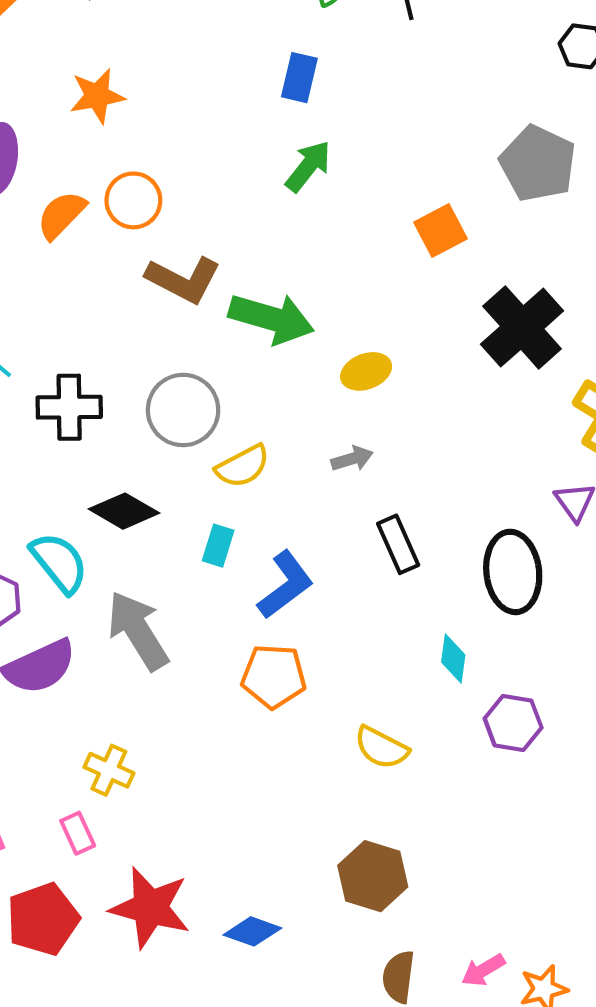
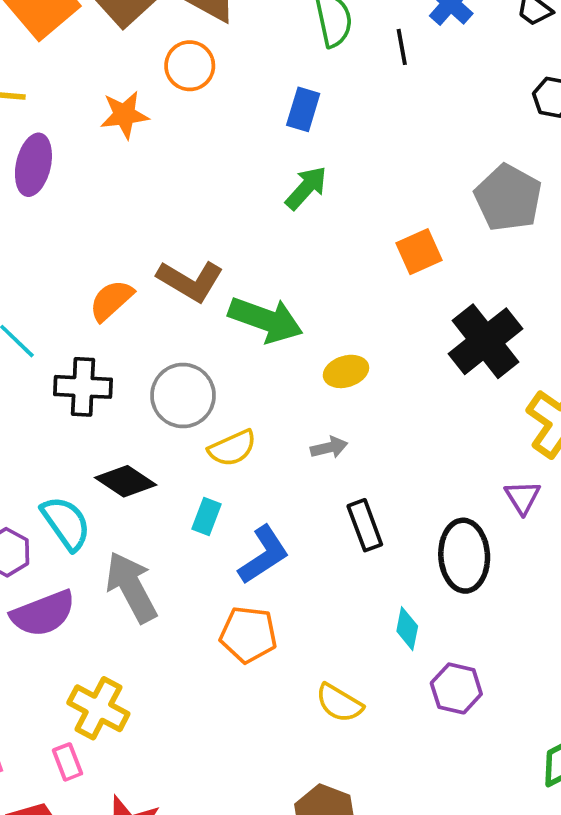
orange circle: (133, 200) -> (190, 66), moved
orange semicircle: (61, 215) -> (111, 300), moved
yellow cross: (109, 770) -> (98, 708), size x1.4

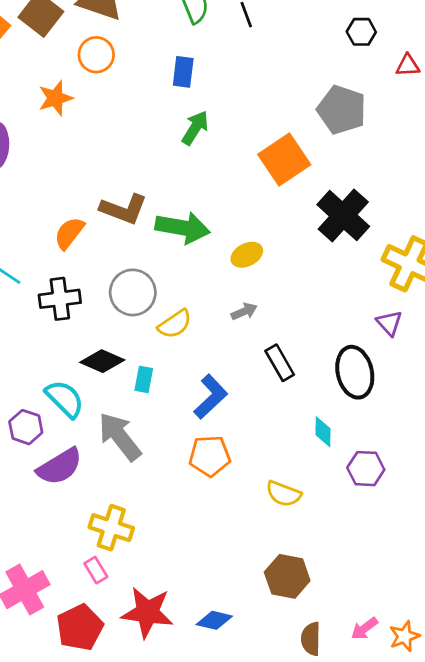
orange square: (419, 252) -> (284, 159), size x1.5
cyan rectangle: (207, 517) -> (144, 379), moved

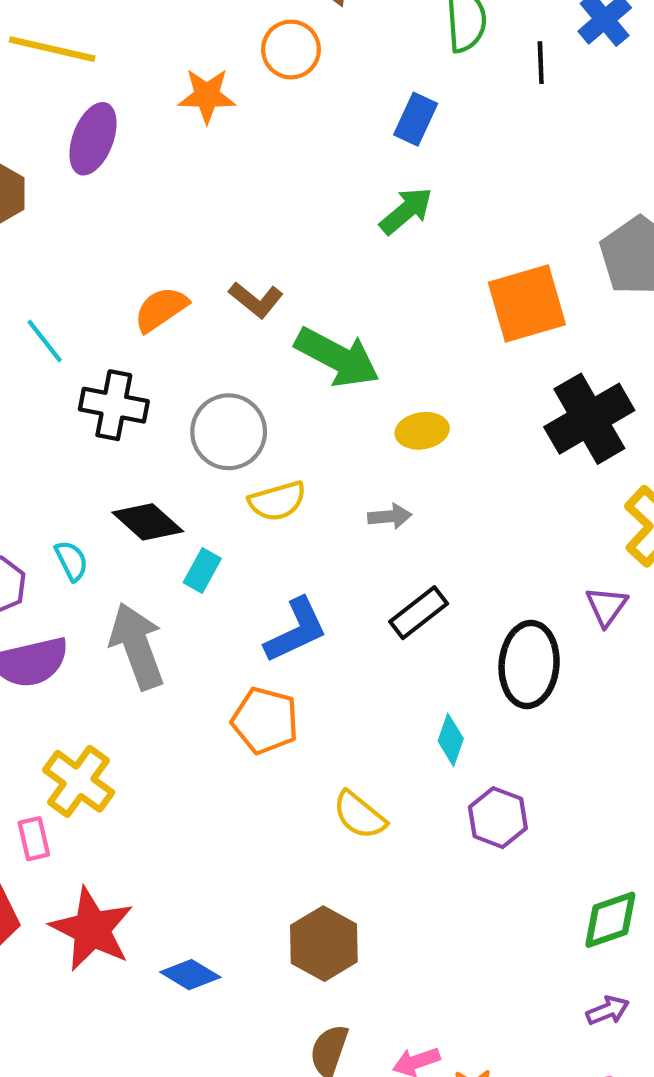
brown L-shape: (124, 209) -> (256, 300), size x0.7
black rectangle: (280, 363) -> (419, 613), turned 64
cyan semicircle: (65, 399) -> (71, 561), size x0.6

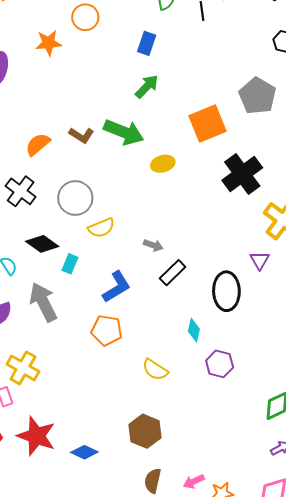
green arrow: (337, 357) -> (124, 132), moved
black cross: (114, 405) -> (21, 191), turned 32
yellow ellipse: (422, 431) -> (163, 164), moved
gray arrow: (390, 516) -> (153, 245), moved, turned 30

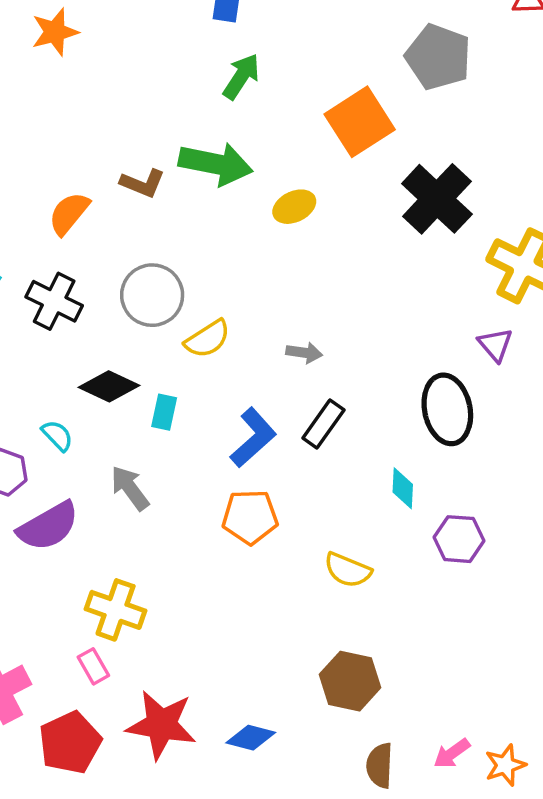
black rectangle: (173, 273) -> (323, 424), moved
gray arrow: (43, 302) -> (130, 488), size x0.7

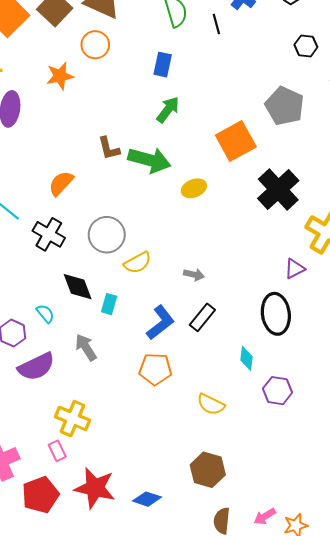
brown L-shape: (143, 183) -> (109, 148), moved, turned 50
purple triangle: (495, 345) -> (295, 269), moved, turned 40
black diamond: (109, 386) -> (78, 287), turned 40

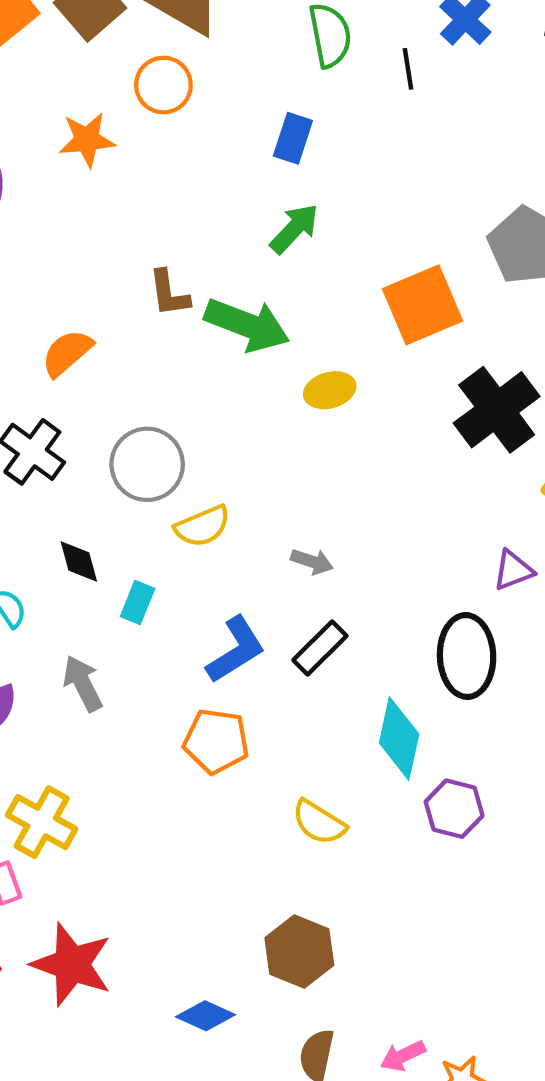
black diamond: (78, 287) -> (79, 561), size x0.7
cyan diamond: (246, 358) -> (399, 738), size x1.6
blue diamond: (147, 499) -> (205, 1016), moved

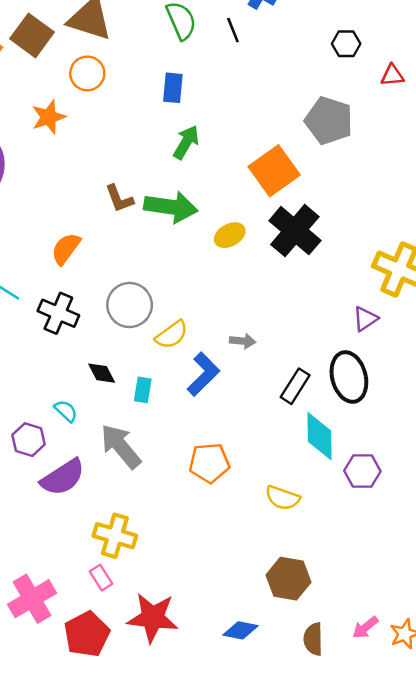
black cross: (497, 410) -> (295, 231), moved
black rectangle: (320, 648) -> (295, 386), moved
blue L-shape: (236, 650) -> (203, 374), moved
gray arrow: (83, 684) -> (121, 446), size x1.4

